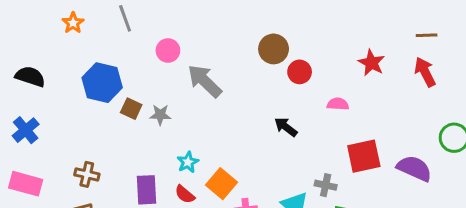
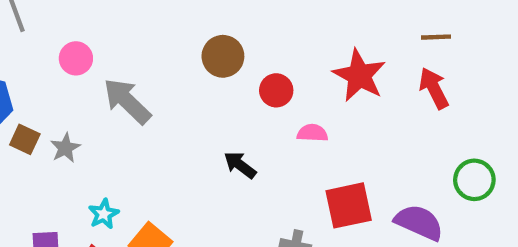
red star: (371, 63) -> (359, 75), size x1.4
red circle: (300, 72) -> (276, 90), moved
gray star: (160, 115) -> (65, 148), turned -30

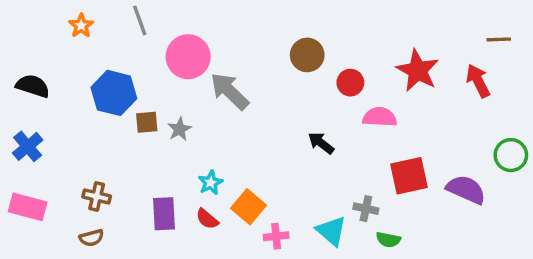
brown line: (436, 37) -> (499, 39), moved
pink circle: (76, 58) -> (188, 57), size x1.6
pink semicircle: (312, 133) -> (380, 117), size x1.4
brown square: (25, 139) -> (147, 122), turned -30

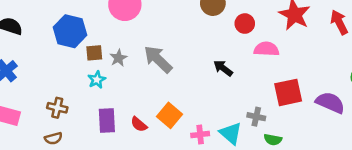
gray arrow: (230, 91) -> (158, 59), moved
cyan star: (211, 183) -> (97, 80), moved
pink cross: (276, 236) -> (200, 135), moved

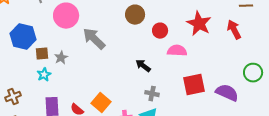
gray arrow: (158, 59) -> (94, 39), moved
brown cross: (57, 108) -> (13, 97), turned -35
gray cross: (256, 117) -> (152, 94), moved

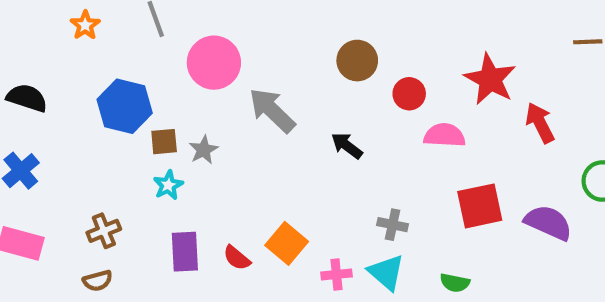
red arrow: (234, 30) -> (540, 123), moved
black arrow: (143, 66) -> (347, 146), moved

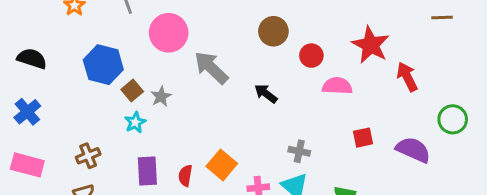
brown square: (164, 142) -> (132, 90), turned -35
red square: (480, 206) -> (363, 138), size x0.6
red semicircle: (237, 258) -> (185, 176), turned 60

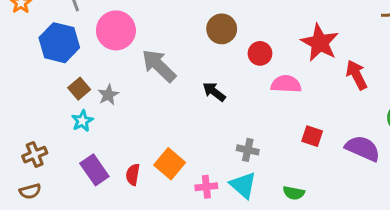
blue hexagon: (103, 65) -> (59, 43), moved
red square: (363, 138) -> (312, 136), turned 30
purple rectangle: (147, 171) -> (94, 170), turned -32

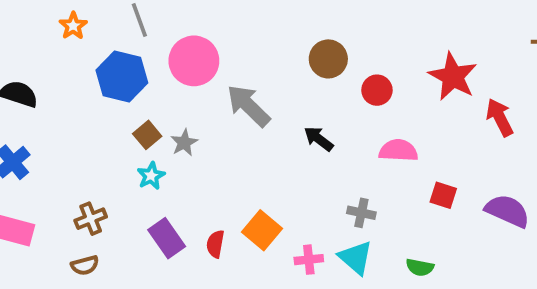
pink semicircle: (286, 84) -> (398, 150), moved

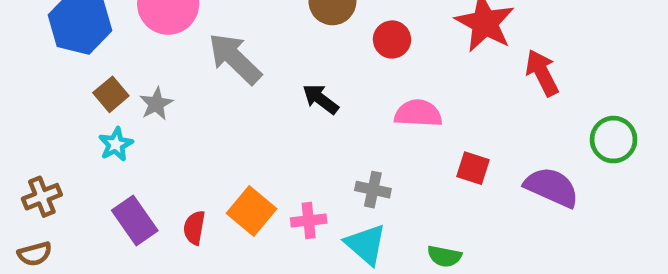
pink cross: (309, 260) -> (309, 221), moved

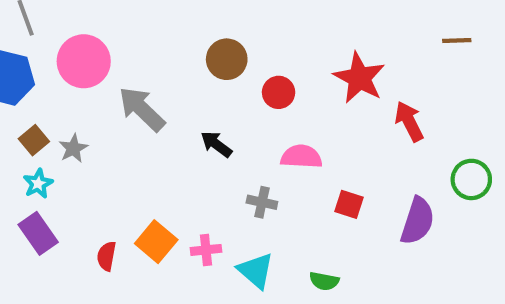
purple semicircle: (552, 187) -> (417, 221), turned 84
gray cross: (373, 190) -> (262, 202), moved
purple rectangle: (135, 221) -> (38, 233), moved

